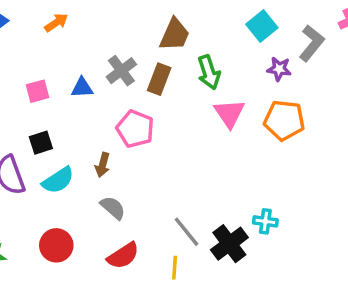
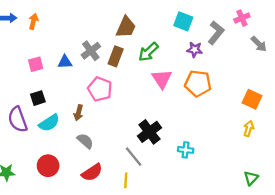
orange arrow: (56, 23) -> (33, 21), moved, turned -42
cyan square: (262, 26) -> (183, 21), turned -30
green arrow: (209, 72) -> (148, 52), turned 65
black cross: (229, 244) -> (149, 132), moved

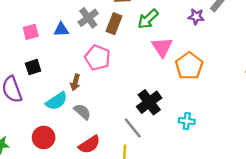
orange pentagon: (198, 83) -> (189, 66), moved, turned 30
cyan semicircle: (49, 123) -> (56, 101), moved

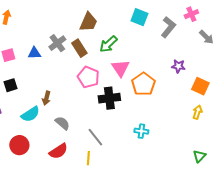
purple star: (196, 17) -> (178, 66), moved
brown rectangle: (114, 24) -> (79, 48), turned -54
pink pentagon: (98, 58) -> (88, 77), moved
black cross: (149, 102) -> (109, 98), moved, turned 30
gray semicircle: (82, 112) -> (62, 123), moved

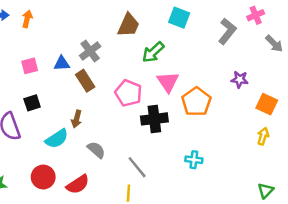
cyan square: (139, 17) -> (179, 18), moved
brown rectangle: (79, 48) -> (85, 81), moved
red semicircle: (58, 151) -> (78, 184), moved

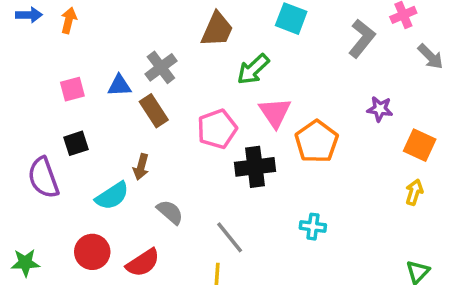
pink pentagon: (128, 93) -> (217, 129), turned 30

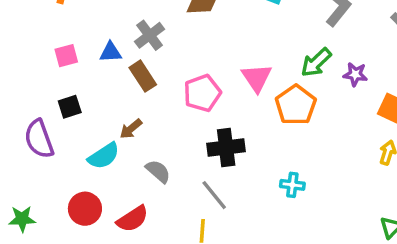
green arrow: (253, 69) -> (316, 62), moved
brown arrow: (141, 167) -> (131, 129), turned 35
black cross: (255, 167) -> (226, 147), moved

